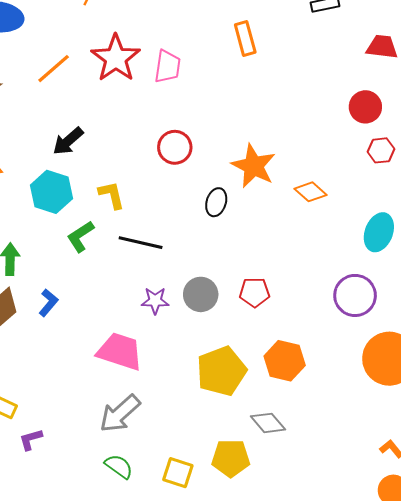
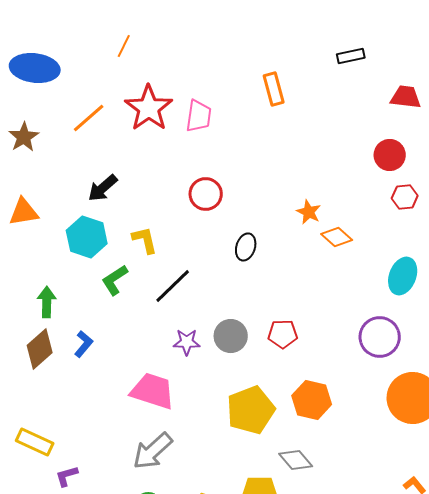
orange star: (254, 166) -> (309, 212), moved, size x0.6
black line: (141, 243) -> (173, 286), turned -57

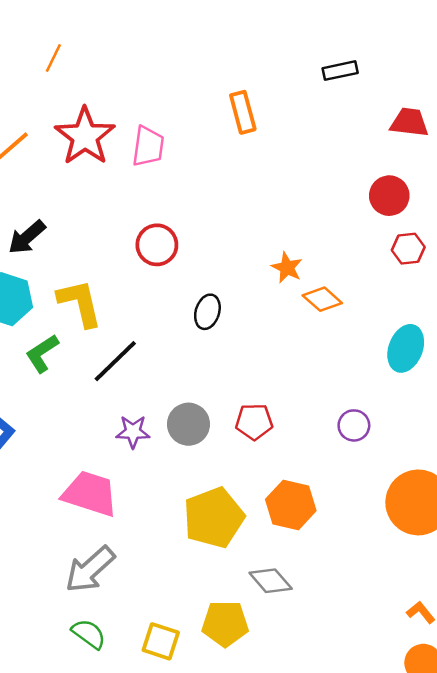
yellow L-shape: (145, 240) -> (80, 303), size x1.4
purple circle: (380, 337) -> (354, 425), moved, size x0.6

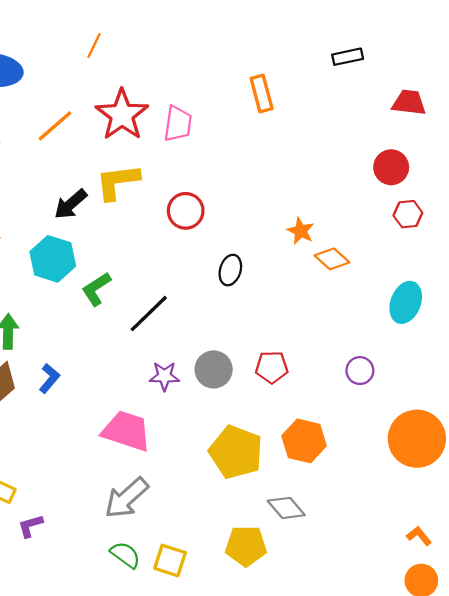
yellow L-shape: (80, 303) -> (118, 182), moved, turned -84
green L-shape: (42, 353) -> (96, 289), moved
yellow pentagon: (214, 518) -> (236, 452), turned -30
yellow square: (161, 641) -> (170, 560), moved

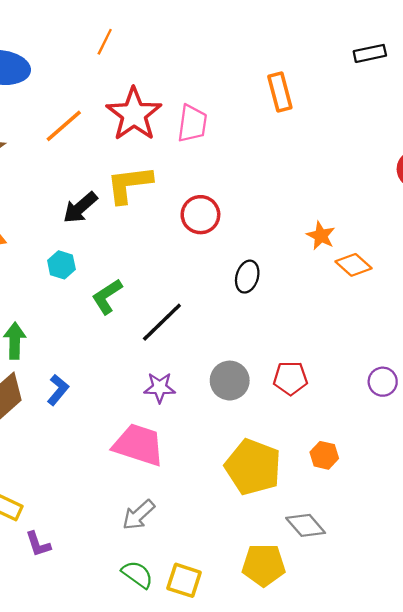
cyan hexagon: (53, 259) -> (61, 265), size x0.6
purple star: (164, 376) -> (160, 388), moved
orange hexagon: (304, 441) -> (324, 455), size x0.6
gray arrow: (126, 498) -> (139, 515), size x0.7
purple L-shape: (30, 526) -> (38, 544), turned -92

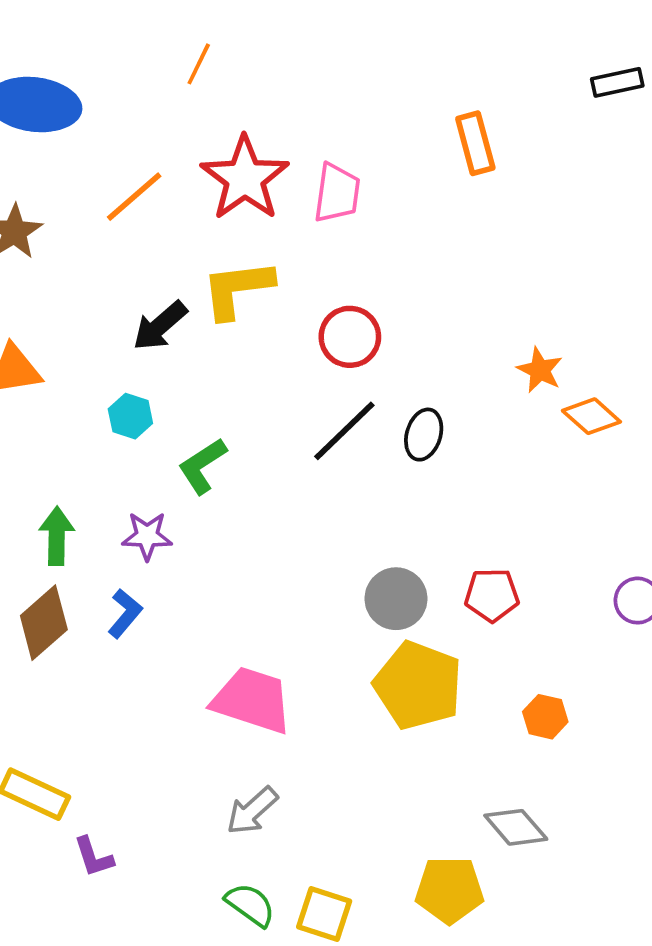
black line: (162, 322) -> (344, 431), moved
purple star: (160, 388) -> (147, 536), moved
yellow pentagon: (253, 467) -> (418, 685), moved

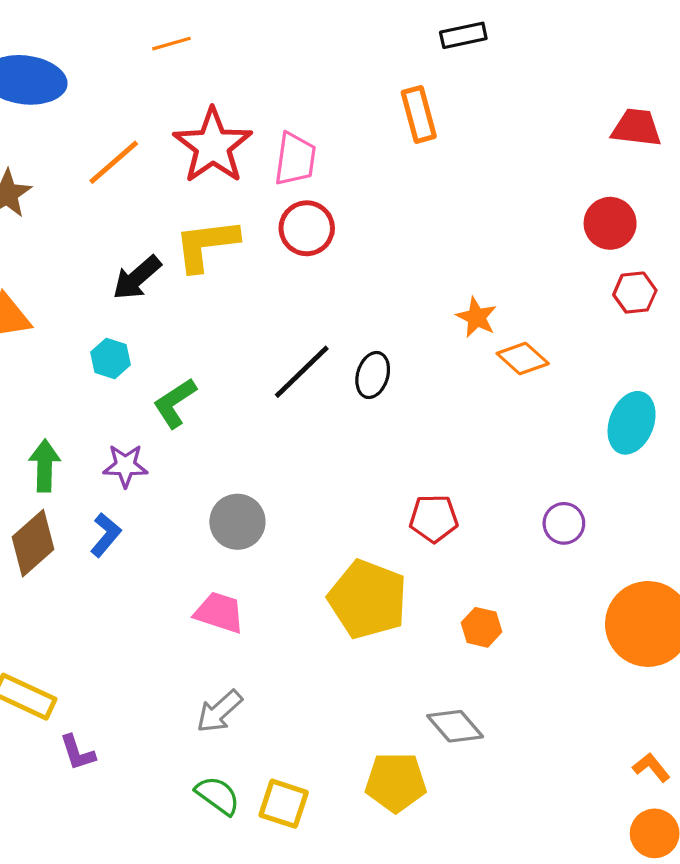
orange line: (199, 64) -> (172, 44), turned 48
black rectangle: (617, 82) -> (463, 35), moved
red circle: (350, 337) -> (307, 228), moved
gray circle: (396, 599) -> (237, 522), moved
pink trapezoid: (252, 700) -> (219, 612), size x0.7

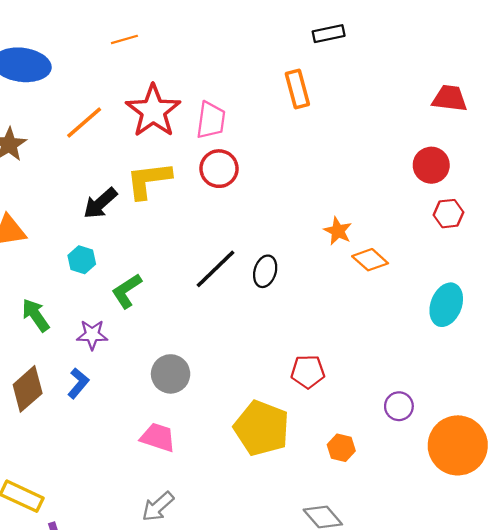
green arrow: (45, 466) -> (36, 315), moved, turned -36
purple circle: (564, 523) -> (399, 406), moved

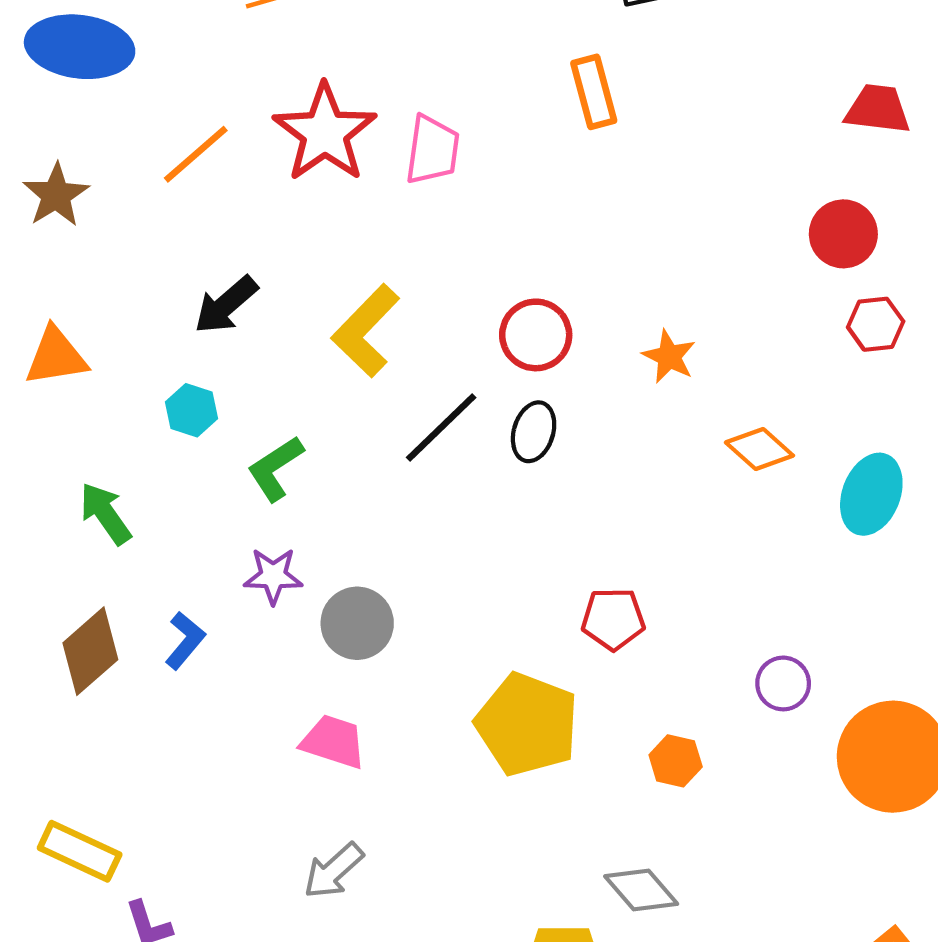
red circle: (219, 169) -> (536, 335), moved
yellow L-shape: (149, 180) -> (366, 331), moved, turned -39
orange diamond: (370, 260) -> (759, 449), moved
purple star: (92, 335) -> (273, 576), moved

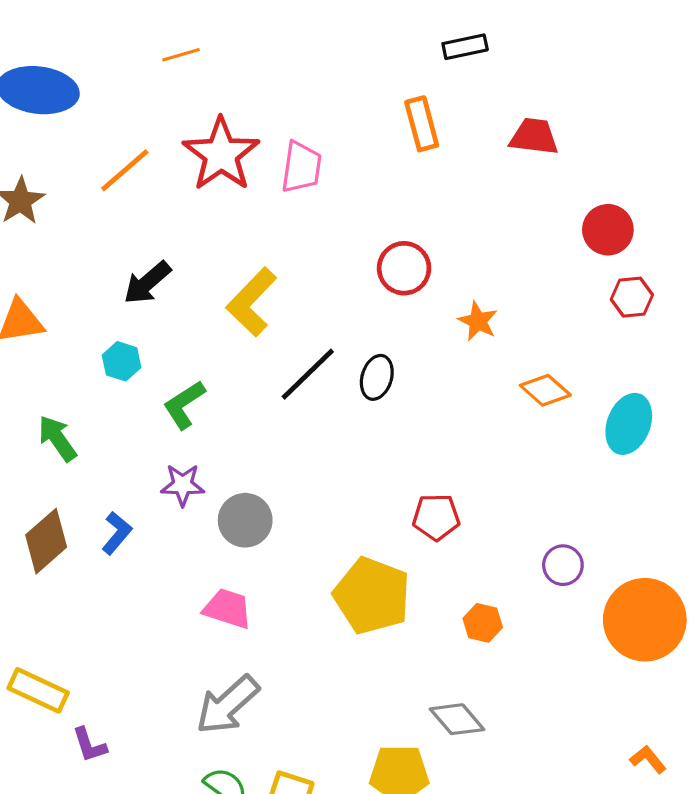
red trapezoid: (878, 109) -> (534, 137), moved
red circle: (536, 335) -> (404, 268), moved
gray arrow: (333, 871) -> (228, 705), size x1.4

